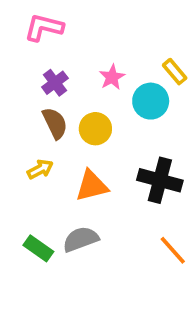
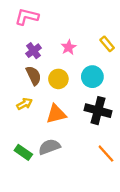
cyan circle: (151, 101) -> (92, 77), moved

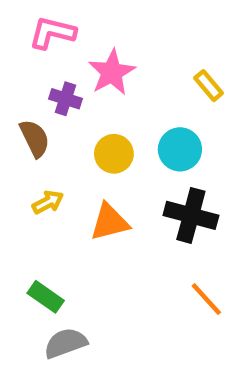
pink star: (69, 47) -> (112, 72), moved, size x1.5
purple cross: (34, 51) -> (65, 99), turned -35
brown semicircle: (34, 76) -> (35, 138), moved
gray semicircle: (49, 147) -> (65, 343), moved

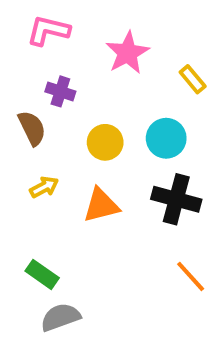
pink star: (112, 72) -> (128, 53), moved

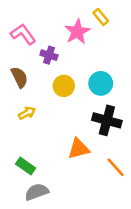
pink L-shape: (48, 30) -> (23, 34), moved, turned 40
yellow rectangle: (193, 79) -> (101, 17), moved
purple cross: (60, 91) -> (49, 55), moved
orange triangle: (101, 205) -> (79, 149), moved

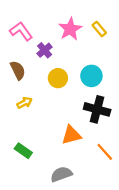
yellow rectangle: (101, 17) -> (99, 29), moved
purple cross: (49, 55) -> (45, 50), turned 32
gray semicircle: (37, 192) -> (61, 174), moved

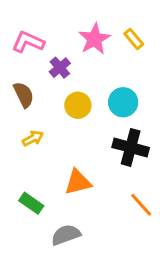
pink L-shape: (21, 31) -> (28, 42), turned -30
orange triangle: (71, 135) -> (78, 182), moved
gray semicircle: (61, 174) -> (66, 235), moved

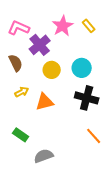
purple cross: (60, 68) -> (40, 45), size x1.5
orange triangle: (78, 182) -> (45, 102), moved

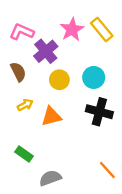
yellow rectangle: (89, 26) -> (102, 29), size x1.5
orange line: (94, 136) -> (107, 170), moved

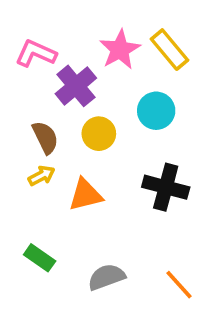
brown semicircle: (18, 72) -> (45, 137), moved
cyan circle: (94, 77) -> (156, 111), moved
gray semicircle: (50, 178) -> (106, 277), moved

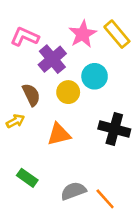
cyan circle: (156, 111) -> (95, 76), moved
yellow arrow: (42, 176) -> (15, 121), moved
orange line: (179, 285) -> (105, 199), moved

